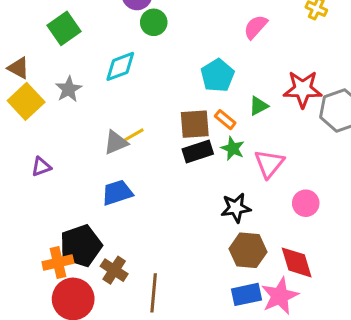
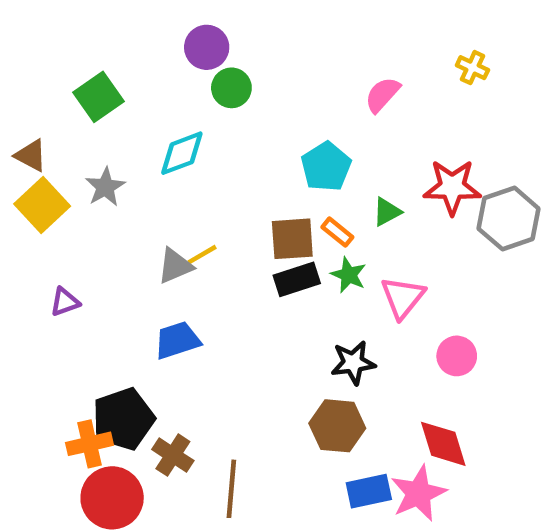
brown hexagon: (248, 250) -> (337, 426), moved

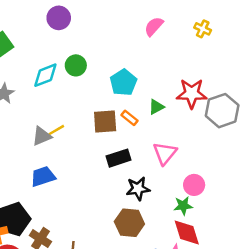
green circle: (231, 88) -> (76, 65), moved
pink semicircle: (382, 95) -> (154, 26), moved
green star: (349, 275) -> (183, 206), moved, turned -30
black rectangle: (297, 279) -> (118, 158), moved

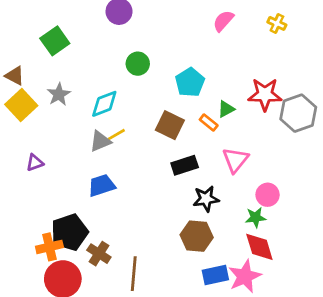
cyan diamond: (45, 75) -> (104, 104), moved
orange rectangle: (129, 118) -> (209, 122), moved
brown square: (105, 122) -> (170, 125), turned 30

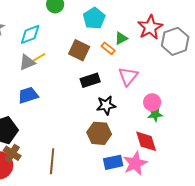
red star: (265, 94) -> (150, 27), turned -30
green star: (255, 217) -> (155, 114), moved
brown cross: (99, 254) -> (12, 153), moved

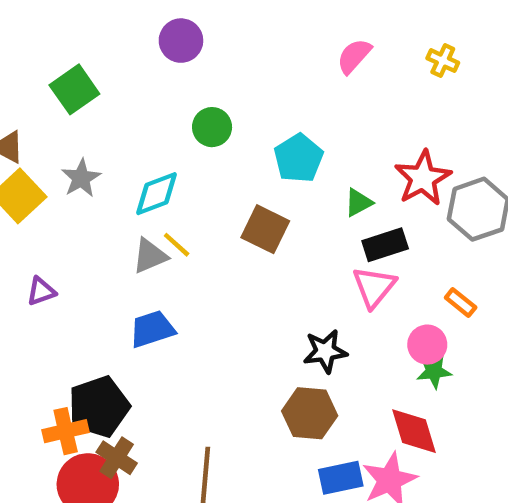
orange rectangle: (108, 48) -> (461, 302), moved
yellow line: (39, 57) -> (177, 245), turned 72
black rectangle: (90, 80) -> (385, 245), moved

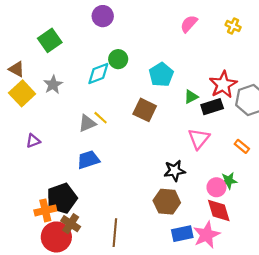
cyan diamond: (157, 194) -> (98, 74), moved
black rectangle: (385, 245) -> (212, 107), moved
pink circle: (427, 345) -> (216, 187), moved

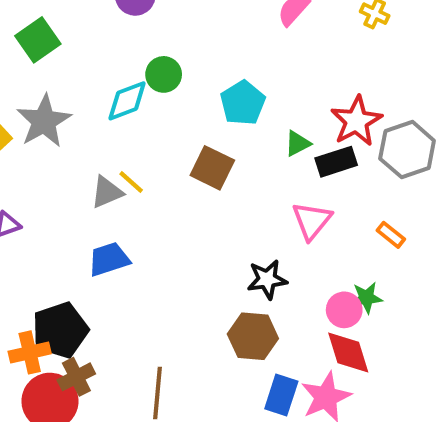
gray star: (53, 85) -> (44, 121), size x1.5
brown cross: (71, 224) -> (76, 377), turned 30
blue rectangle: (182, 234) -> (281, 395), turned -60

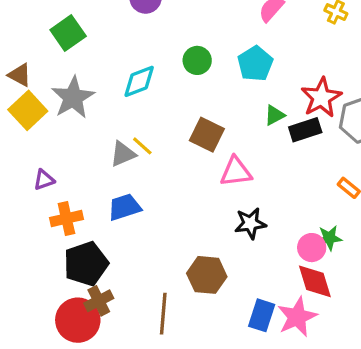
green circle: (164, 74) -> (197, 60), moved
cyan pentagon: (243, 103) -> (255, 64), moved
pink triangle: (312, 221) -> (236, 172), moved, turned 44
brown hexagon: (253, 336) -> (207, 275), moved
orange cross: (30, 352) -> (66, 219), moved

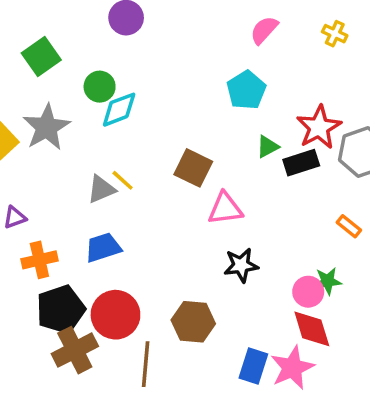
green circle: (197, 60) -> (100, 87), moved
brown cross: (99, 301) -> (75, 350), size x1.4
red circle: (78, 320) -> (115, 315), moved

